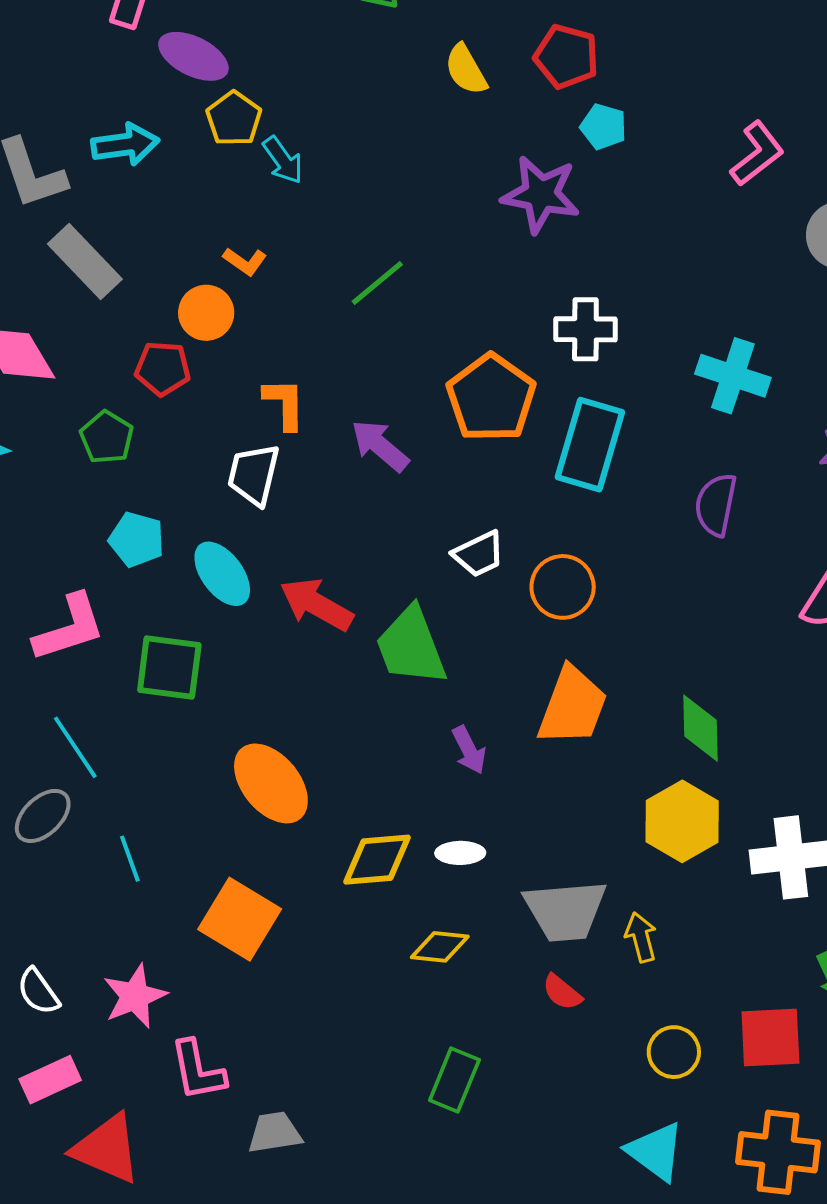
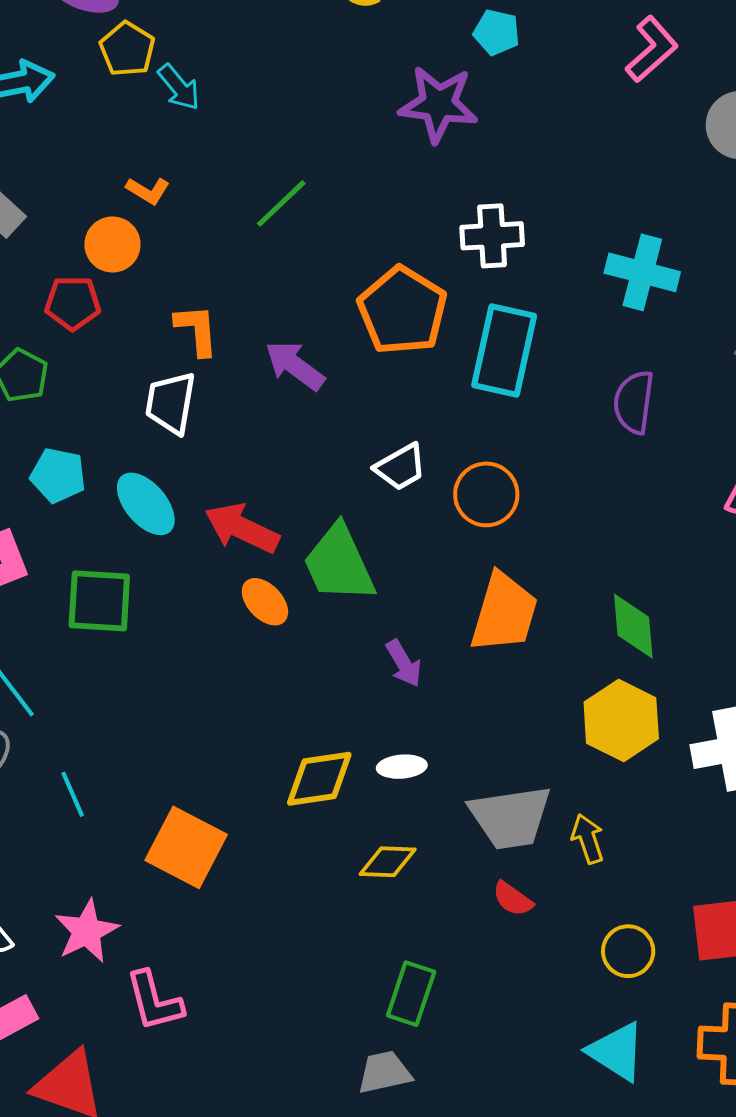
orange ellipse: (271, 783) -> (265, 602), moved, size x0.6
gray trapezoid: (275, 1133) -> (384, 1072), moved

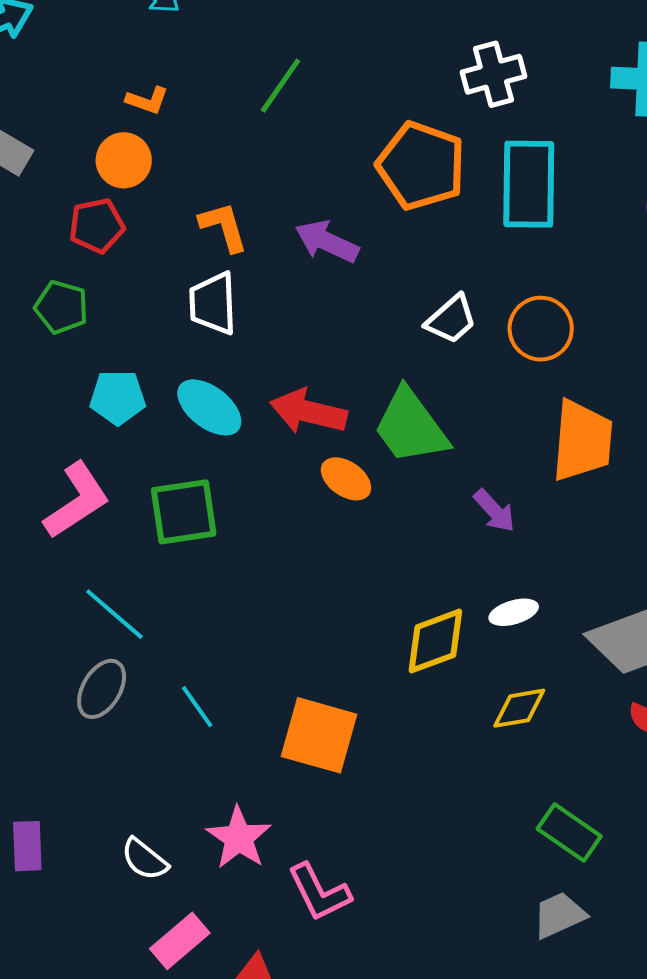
green rectangle: (411, 994) -> (569, 833), turned -62

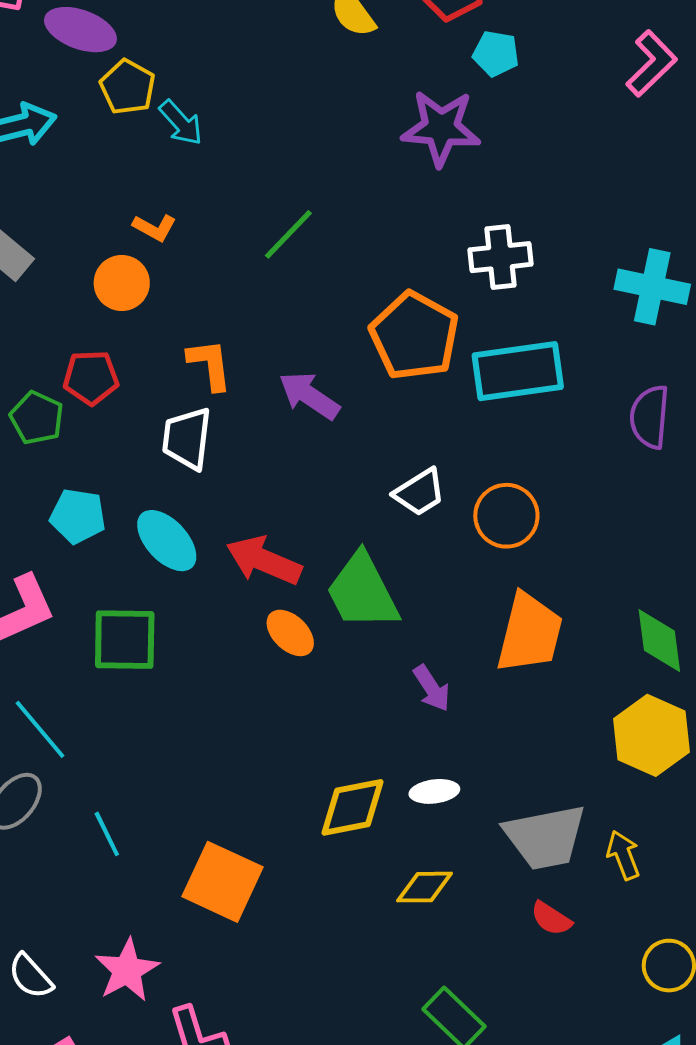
cyan rectangle: (529, 184) -> (518, 371), turned 72
red pentagon: (97, 226) -> (91, 378), moved

